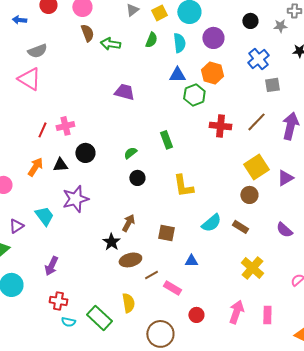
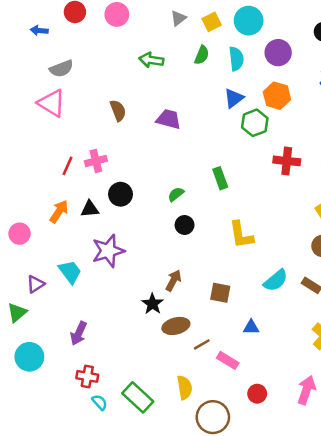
brown semicircle: (87, 33) -> (118, 110), moved
blue triangle: (177, 75) -> (234, 98), turned -36
yellow semicircle: (128, 303) -> (185, 388), moved
cyan semicircle: (68, 322) -> (100, 402), turned -144

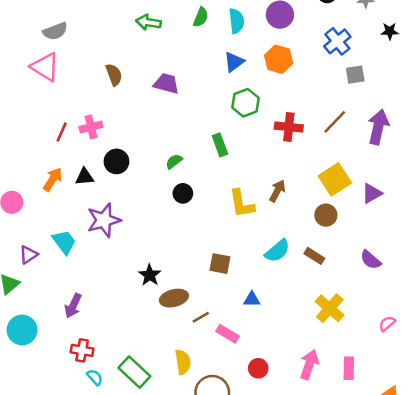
green hexagon: (255, 123) -> (245, 103), moved
brown arrow: (173, 280) -> (277, 191), moved

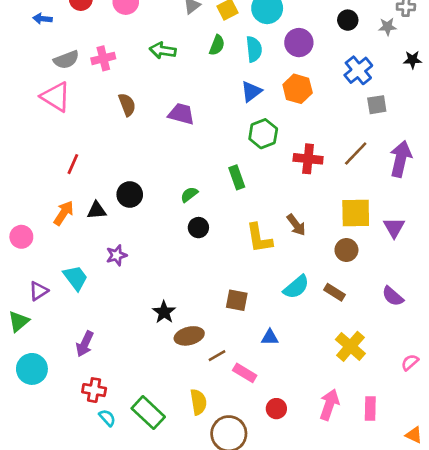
pink cross: (91, 127) -> (103, 58), moved
yellow square: (335, 179) -> (356, 213), turned 32
brown arrow: (277, 191) -> (296, 225), turned 115
purple triangle: (372, 193) -> (394, 228), turned -30
purple star: (104, 220) -> (116, 255), size x0.6

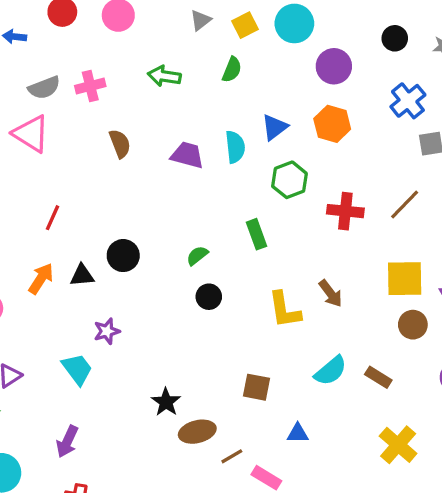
cyan semicircle: (254, 49) -> (235, 147), moved
brown circle: (346, 250) -> (413, 325), moved
cyan trapezoid: (76, 278) -> (77, 369), moved

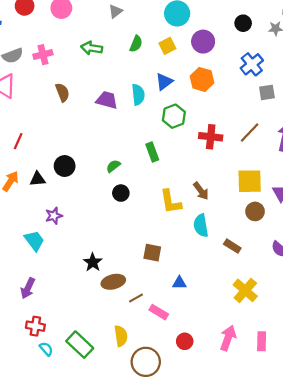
yellow square: (245, 25) -> (167, 46), moved
cyan semicircle: (331, 371) -> (201, 226), moved, turned 120

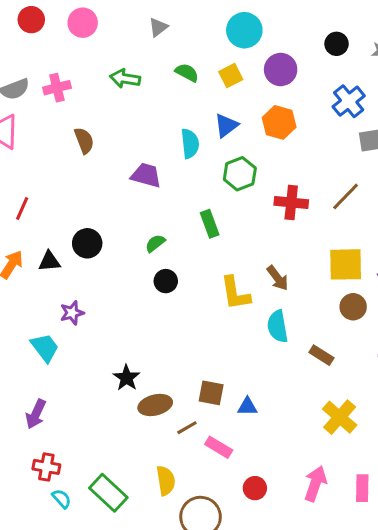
green semicircle: (136, 44) -> (187, 73), turned -84
purple trapezoid: (107, 100) -> (146, 175), moved
brown square: (152, 253) -> (211, 393), moved

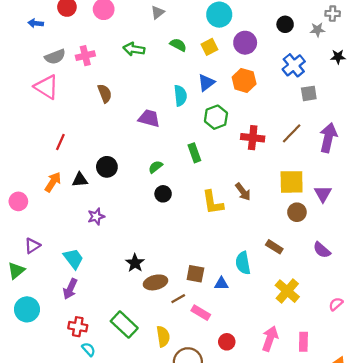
cyan semicircle: (278, 326) -> (243, 263), moved
cyan trapezoid: (45, 348) -> (73, 259), moved
green rectangle: (108, 493) -> (124, 325), moved

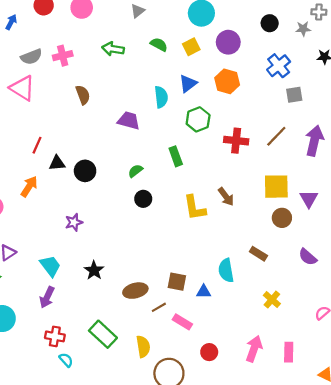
blue arrow: (36, 23) -> (11, 22), turned 112
black triangle: (80, 180) -> (57, 163), moved
black star: (135, 263) -> (94, 270), moved
yellow cross: (287, 291) -> (272, 300), size x0.7

